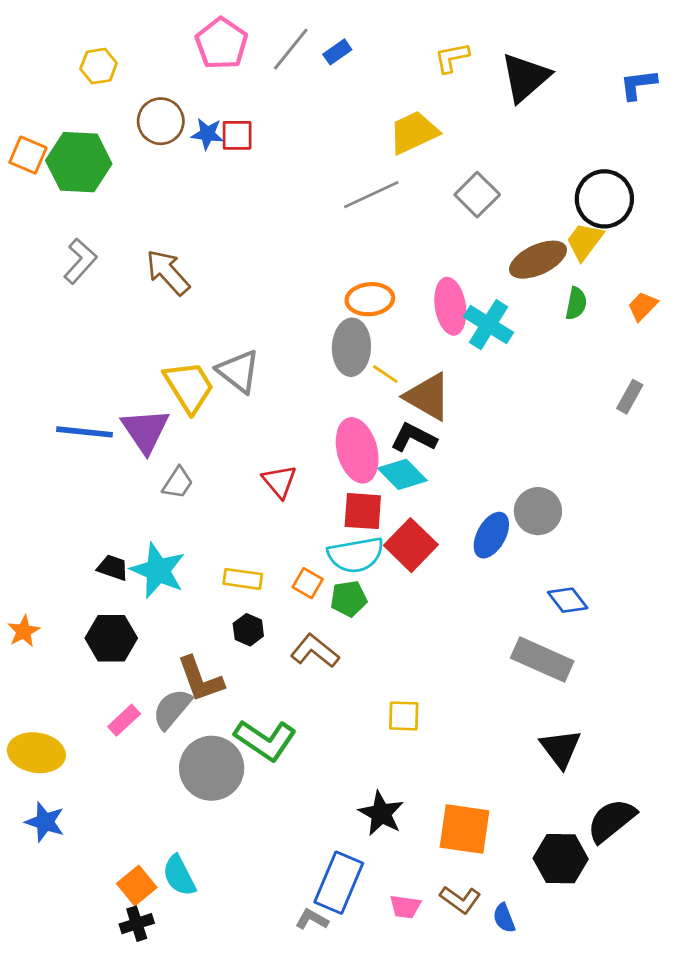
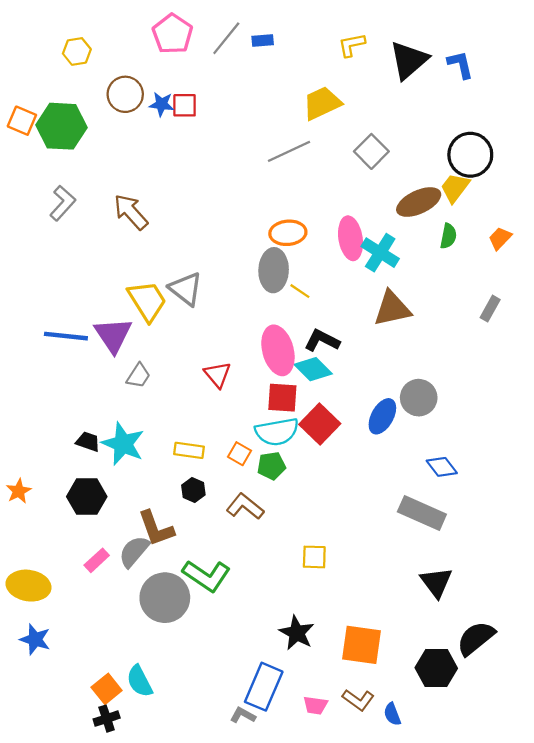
blue rectangle: (337, 52) -> (263, 40), turned 30
blue L-shape: (638, 84) -> (460, 65), moved, turned 84
brown triangle: (428, 397) -> (392, 309), moved, turned -42

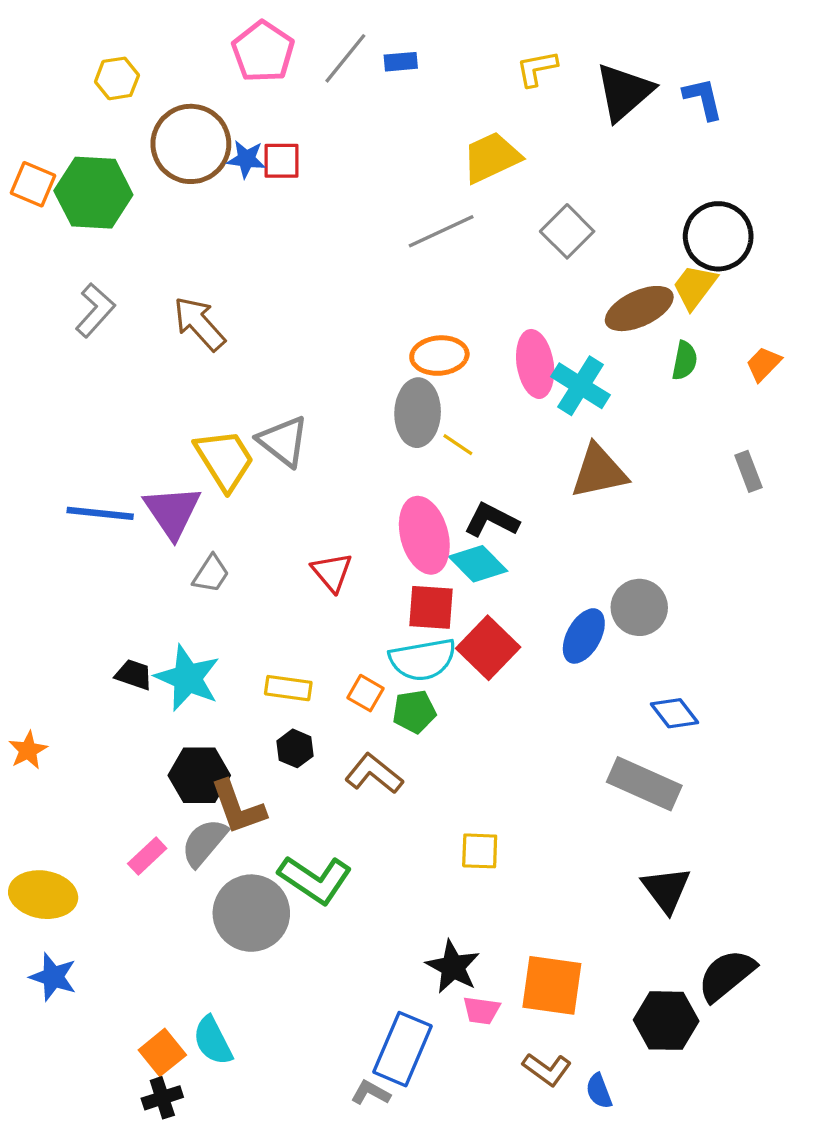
brown circle: (125, 94) -> (191, 144), size x1.4
gray rectangle: (490, 309) -> (748, 471), turned -50
black hexagon: (87, 497) -> (199, 775), moved
pink trapezoid: (315, 705) -> (481, 1010), moved

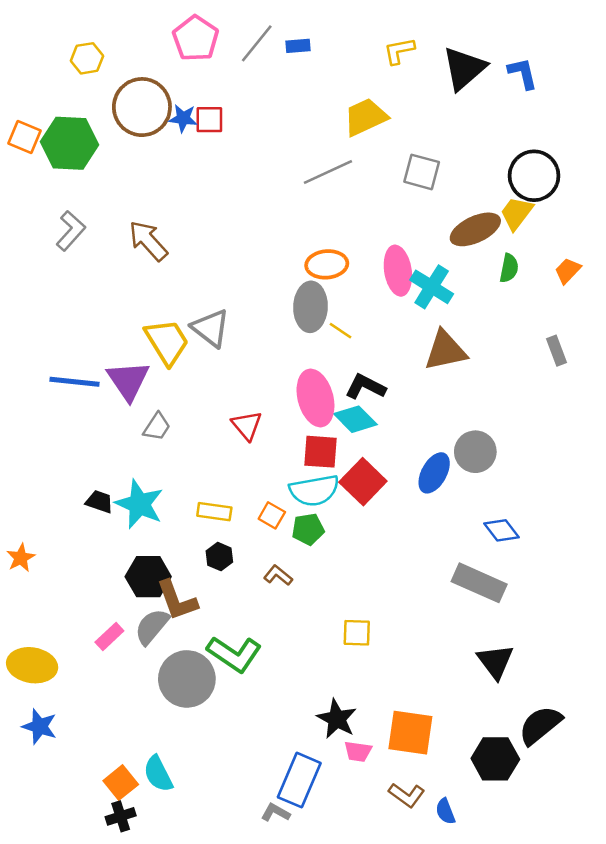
gray square: (567, 231) -> (422, 172), turned -30
brown L-shape: (374, 774) -> (278, 575), size x0.7

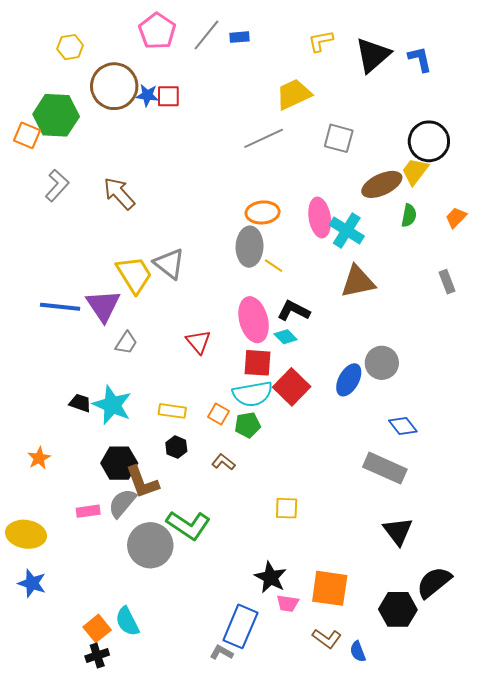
orange square: (25, 137) -> (27, 135), moved
cyan diamond: (355, 419) -> (286, 337), size x0.7
orange star: (21, 558) -> (39, 458), moved
pink rectangle: (109, 637) -> (88, 511), turned 35

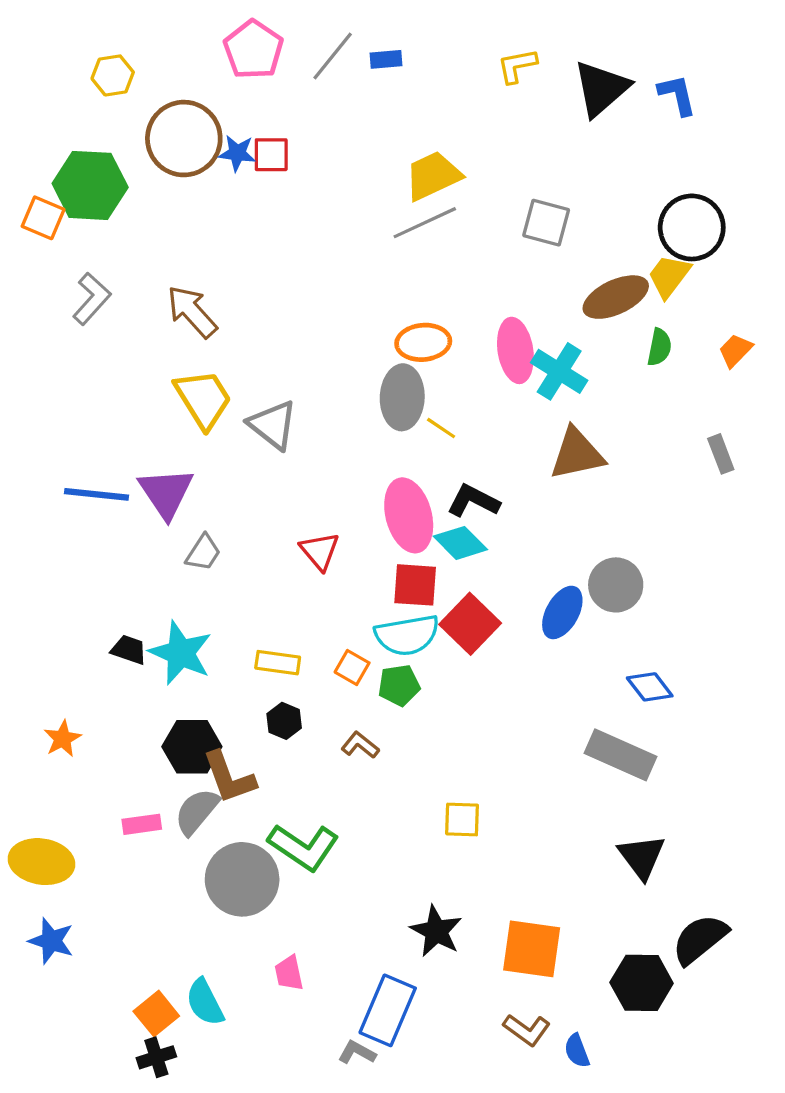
yellow trapezoid: (294, 94) -> (433, 176), moved
yellow trapezoid: (134, 275) -> (203, 399), moved
cyan diamond: (286, 337) -> (460, 543), size x1.4
pink trapezoid: (288, 603) -> (289, 973), moved, turned 70

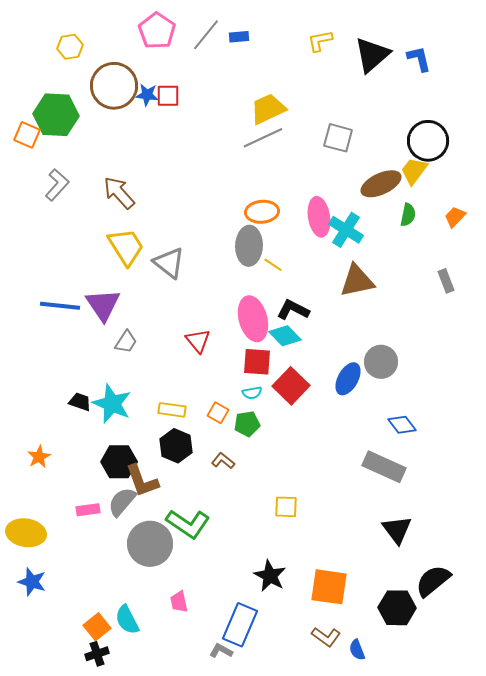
cyan semicircle: (407, 635) -> (252, 393), size x0.5
black hexagon: (284, 721) -> (176, 446), size x1.5

